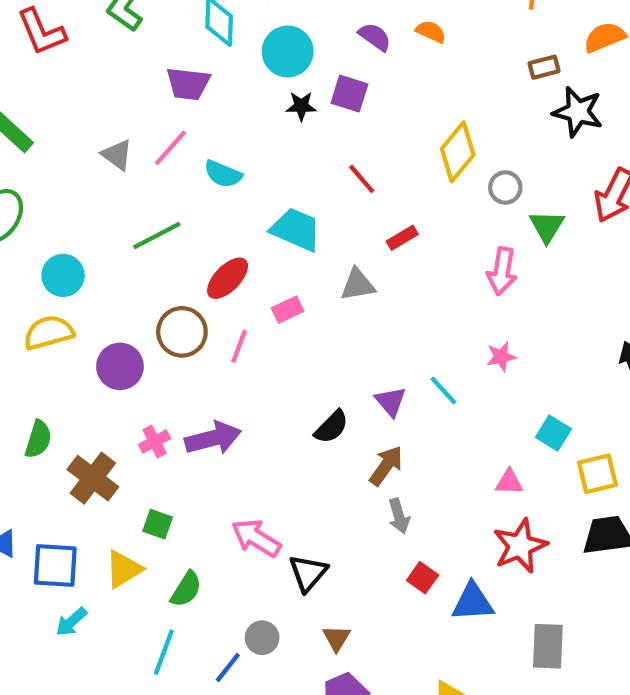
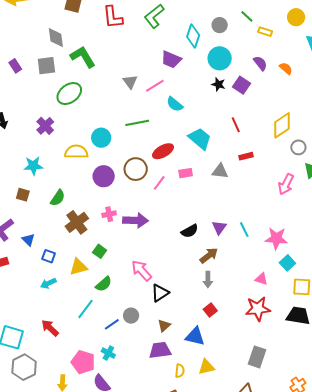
cyan circle: (63, 275) -> (101, 138), moved
pink star: (501, 357) -> (276, 238), moved, size x1.6
blue square: (55, 565) -> (49, 256), size x0.6
blue triangle: (473, 602) -> (195, 336), moved

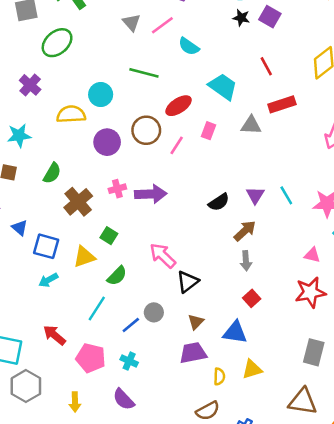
green line: (137, 123) -> (144, 73), turned 30
red rectangle: (246, 156) -> (282, 104), size x1.5
pink rectangle: (186, 173) -> (208, 131), turned -56
blue square: (49, 256) -> (46, 246), size x1.5
pink pentagon: (83, 362) -> (91, 358), moved

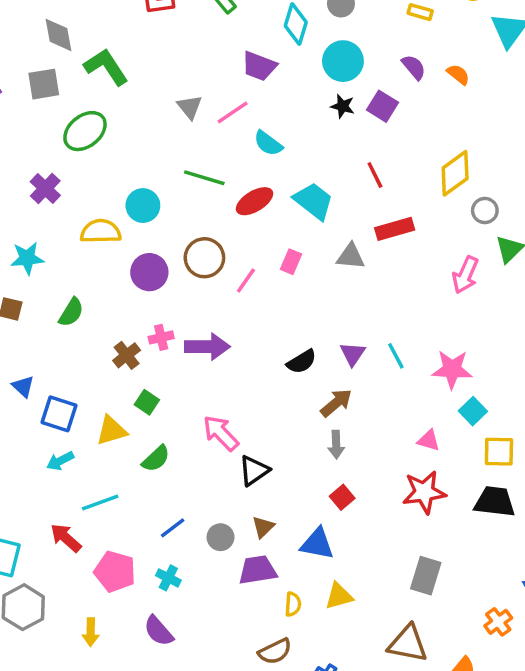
red ellipse: (179, 106) -> (254, 201), moved
brown cross: (78, 202) -> (127, 355), moved, size x0.7
cyan line: (97, 308) -> (100, 503), moved, turned 35
gray circle: (154, 312) -> (220, 537), moved

